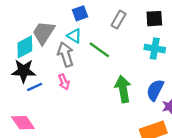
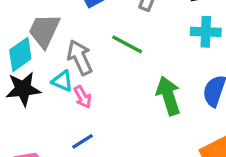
cyan triangle: (74, 36) -> (62, 81), moved
blue line: (35, 87) -> (83, 141), moved

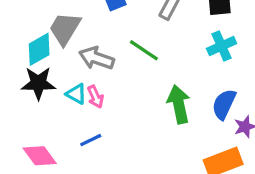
cyan cross: (206, 32) -> (222, 46), turned -32
gray arrow: (80, 57) -> (97, 58), turned -52
cyan triangle: (62, 81) -> (76, 94), moved

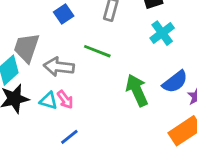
blue semicircle: (224, 104) -> (175, 82), turned -140

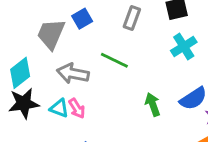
gray trapezoid: (27, 48) -> (51, 34), moved
green arrow: (137, 90) -> (153, 104), size x0.7

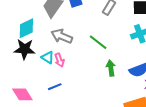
green line: (114, 60) -> (98, 42), moved

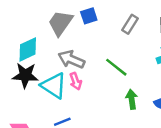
cyan triangle: (48, 57) -> (54, 86), size x1.6
pink arrow: (59, 60) -> (76, 81), moved

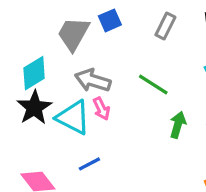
black star: (25, 75) -> (34, 108), turned -30
green arrow: (132, 99) -> (178, 125), turned 30

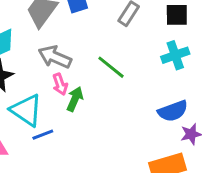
cyan triangle: (73, 117) -> (26, 110), moved
green arrow: (178, 125) -> (75, 99), moved

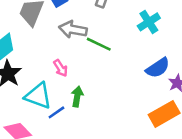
gray arrow: (55, 57) -> (73, 29), moved
green arrow: (75, 99) -> (77, 96), moved

